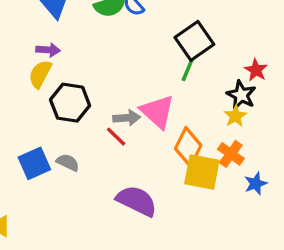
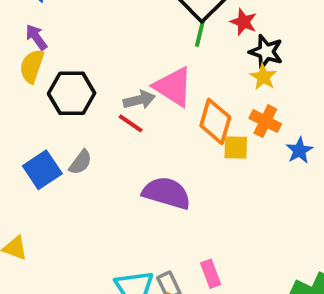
purple arrow: (48, 50) -> (36, 37), turned -120
red star: (256, 70) -> (244, 22), moved
gray semicircle: (68, 162) -> (80, 162), turned 110
yellow square: (202, 172) -> (236, 147), size x0.6

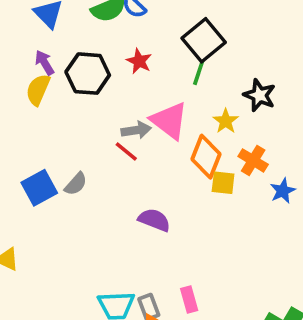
red star: (244, 22) -> (139, 61), moved
yellow star: (263, 77) -> (226, 121), moved
black hexagon: (72, 93) -> (88, 74), moved
purple semicircle: (167, 193) -> (154, 220), size x0.7

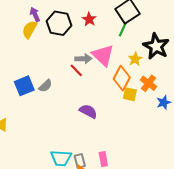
black star: (259, 95) -> (156, 46), size x1.4

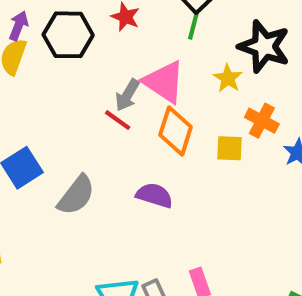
purple arrow: (35, 14) -> (19, 26), turned 56
gray arrow: (83, 59) -> (127, 95), turned 133
orange diamond: (122, 78) -> (176, 131), moved
gray semicircle: (45, 86) -> (76, 195), moved, size x1.5

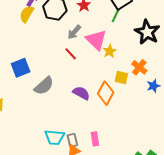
yellow star: (228, 78) -> (110, 51), moved
gray arrow: (127, 95) -> (74, 32), moved
orange diamond: (176, 131) -> (106, 93), moved

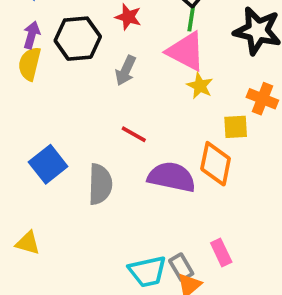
pink triangle: (96, 40) -> (186, 51), moved
red line: (71, 54) -> (134, 134), moved
gray semicircle: (44, 86) -> (100, 184), turned -30
purple semicircle: (81, 93) -> (172, 177), size x1.4

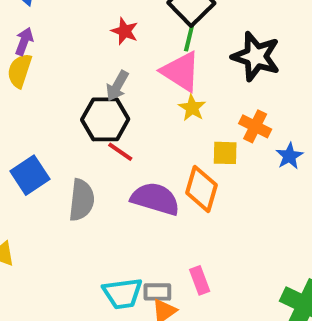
black hexagon: (78, 39) -> (105, 119), moved
gray rectangle: (181, 267) -> (157, 292), turned -64

